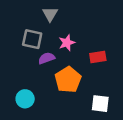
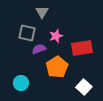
red rectangle: (98, 57) -> (82, 48), size x1.5
white square: (100, 104) -> (84, 87), turned 35

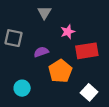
gray square: (27, 33) -> (14, 38), moved
pink star: (56, 36) -> (68, 32), moved

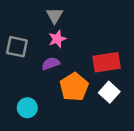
pink star: (68, 32) -> (57, 39), moved
white square: (89, 92) -> (109, 92), moved

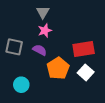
gray square: (17, 47) -> (14, 47), moved
purple semicircle: (51, 64) -> (40, 50), turned 48

